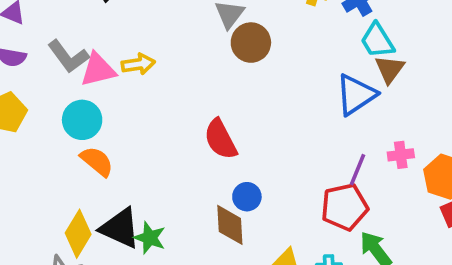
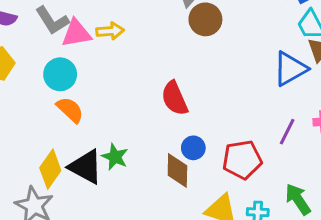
red pentagon: (345, 207) -> (242, 160), moved
green star: (150, 238) -> (115, 157), moved

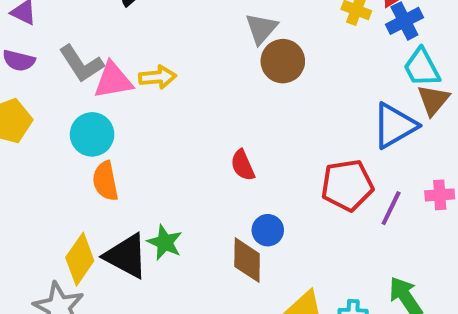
red semicircle: (175, 98) -> (243, 165), size x0.7
orange semicircle: (70, 110) -> (105, 181), turned -144
red pentagon: (242, 160) -> (347, 185), moved

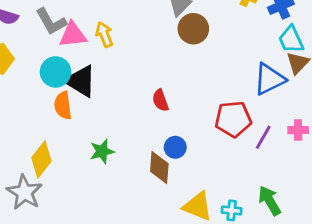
yellow arrow: (158, 77) -> (104, 34), turned -110
green star: (165, 242) -> (102, 151), turned 30
black triangle: (126, 256) -> (81, 81), moved

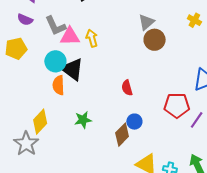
brown diamond: (159, 167) -> (122, 135), turned 35

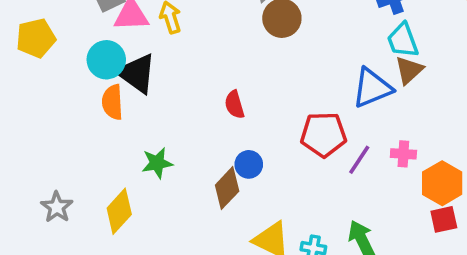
yellow diamond: (40, 122) -> (119, 211), moved
gray star: (26, 144) -> (57, 207), size x0.7

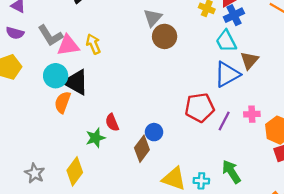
cyan trapezoid: (403, 40) -> (226, 41), moved
orange semicircle: (112, 102) -> (63, 102), turned 30
red semicircle: (234, 105) -> (112, 122), moved

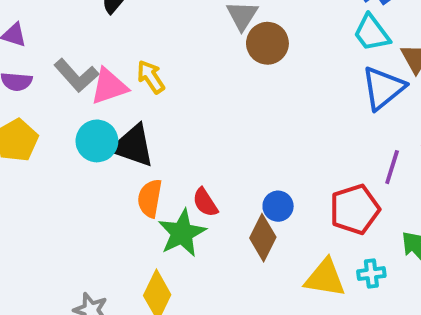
orange semicircle: (63, 102) -> (150, 198), moved
red pentagon: (200, 108) -> (355, 209), moved
green star: (95, 138) -> (182, 233), size x1.4

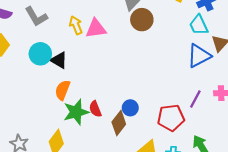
pink triangle: (109, 86) -> (96, 29), moved
black triangle: (133, 146) -> (59, 60), size x0.7
red semicircle: (205, 202) -> (95, 109), moved

